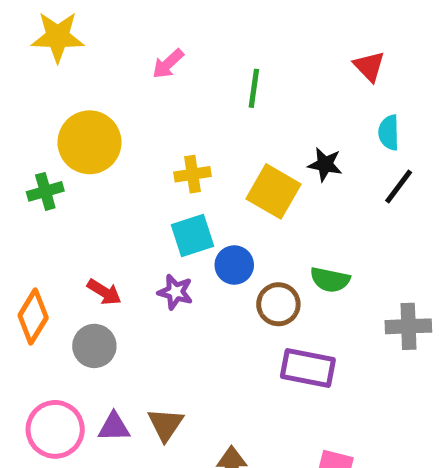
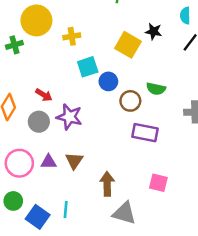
yellow cross: (193, 174) -> (72, 36), moved
purple star: (175, 292) -> (69, 117), moved, size x1.5

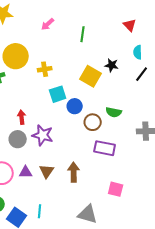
red arrow: (44, 95) -> (22, 117), turned -128
brown arrow: (107, 184) -> (74, 172), moved

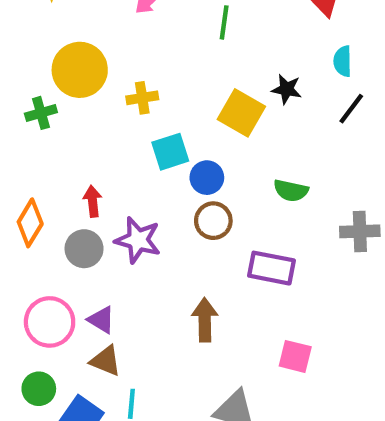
brown circle: (93, 122) -> (213, 221), moved
brown triangle: (47, 171) -> (106, 361), moved, turned -42
purple triangle: (26, 172) -> (101, 320), turned 32

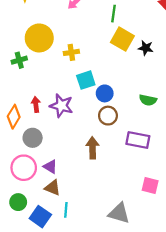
yellow square: (241, 113) -> (122, 39), moved
red arrow: (93, 201) -> (36, 105), moved
purple star: (138, 240) -> (61, 106), moved
gray circle: (84, 249) -> (33, 138), moved
brown arrow: (205, 320) -> (92, 148), moved

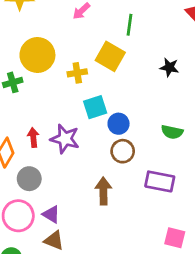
yellow square: (122, 39) -> (110, 56), moved

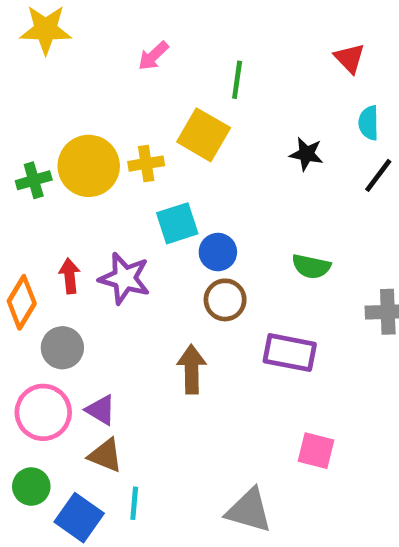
yellow circle: (37, 55) -> (89, 166), moved

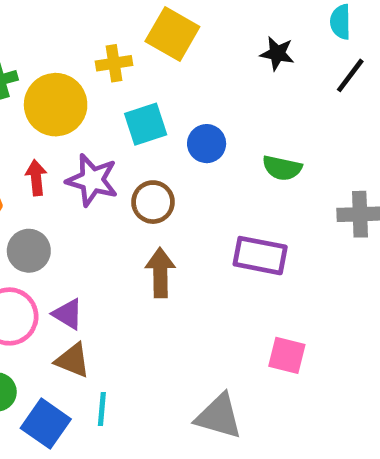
yellow circle: (89, 166) -> (56, 105), moved
blue circle: (218, 252) -> (207, 144), moved
brown circle: (225, 300) -> (153, 202), moved

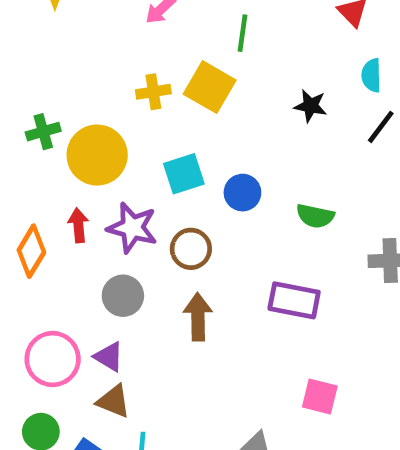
yellow cross: (114, 63) -> (153, 92), moved
gray circle: (29, 251) -> (123, 296), moved

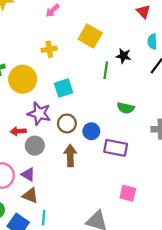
green line: (242, 33) -> (106, 70), moved
yellow square: (210, 87) -> (90, 36), moved
blue circle: (242, 193) -> (91, 131), moved
red arrow: (78, 225) -> (18, 131), moved, turned -88

